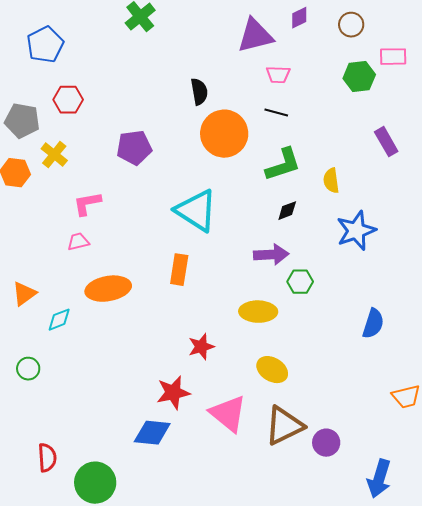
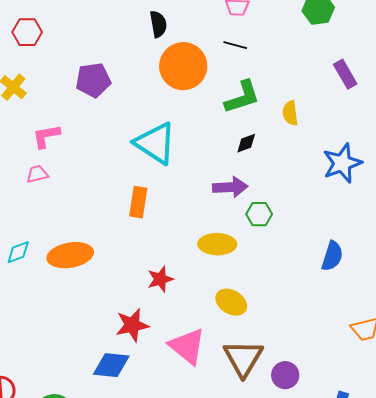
blue star: (356, 231) -> (342, 163), moved
orange ellipse: (108, 289) -> (70, 255), moved
brown triangle: (284, 426) -> (243, 358), turned -33

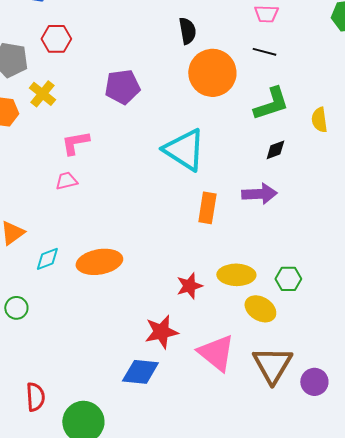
orange rectangle: (138, 202) -> (207, 208), moved
green hexagon: (259, 214) -> (288, 279), moved
yellow ellipse: (217, 244) -> (236, 275), moved

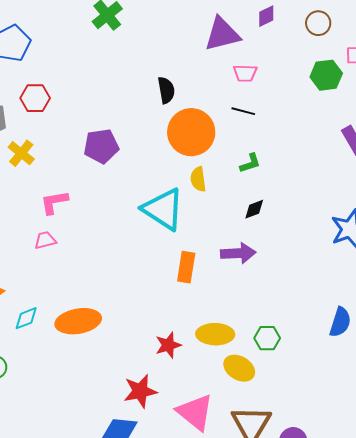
green L-shape: (271, 104) -> (250, 163), size x0.6
yellow semicircle: (319, 120) -> (198, 179), moved

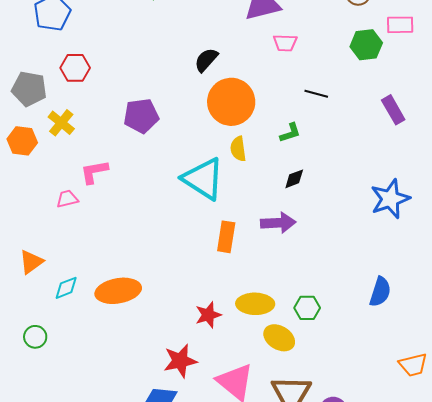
black semicircle: (166, 90) -> (206, 60), turned -128
black line: (243, 111) -> (316, 94), moved
pink trapezoid: (45, 240) -> (67, 199), moved

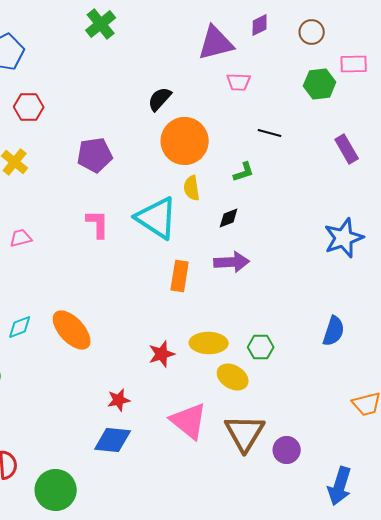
pink L-shape: (94, 172) -> (98, 224), moved, turned 100
black diamond: (294, 179) -> (229, 218), moved
orange ellipse: (118, 291) -> (72, 330), turned 57
red star: (180, 361) -> (119, 400), moved, size x0.7

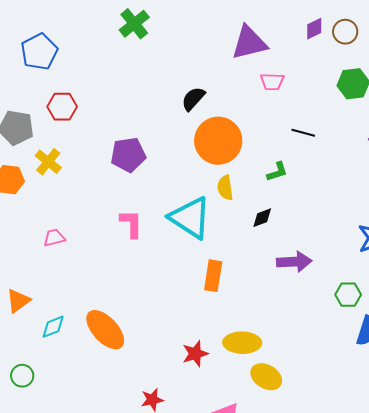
purple diamond: (260, 25) -> (314, 29), moved
purple arrow: (232, 262) -> (294, 262), moved
green hexagon: (261, 347) -> (348, 295), moved

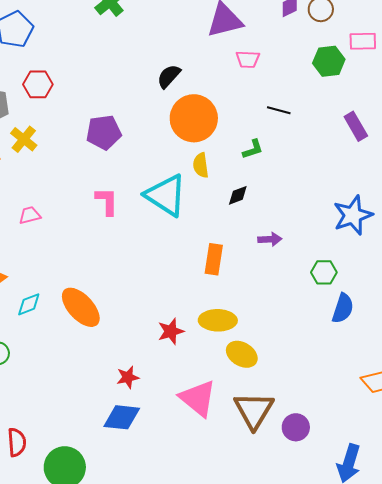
purple arrow: (294, 262) -> (270, 239), size x0.7
orange rectangle: (213, 276) -> (214, 259), moved

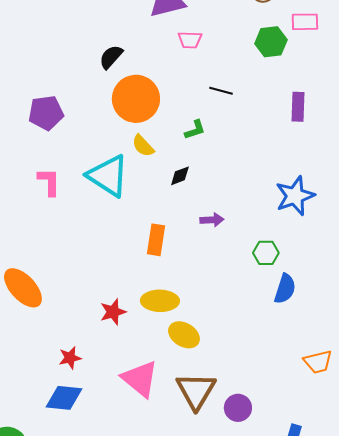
purple rectangle: (356, 126) -> (298, 107), turned 32
yellow semicircle: (201, 165) -> (143, 146), turned -35

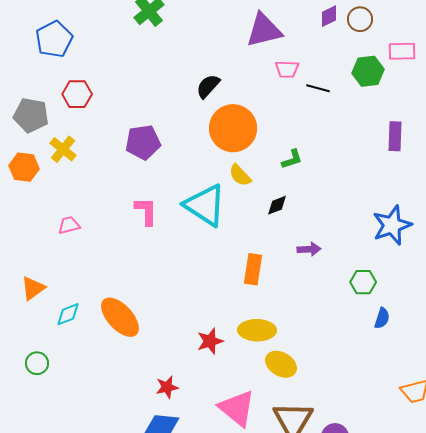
black line: (221, 91) -> (318, 88), moved
blue semicircle: (285, 289) -> (382, 318), size x0.7

